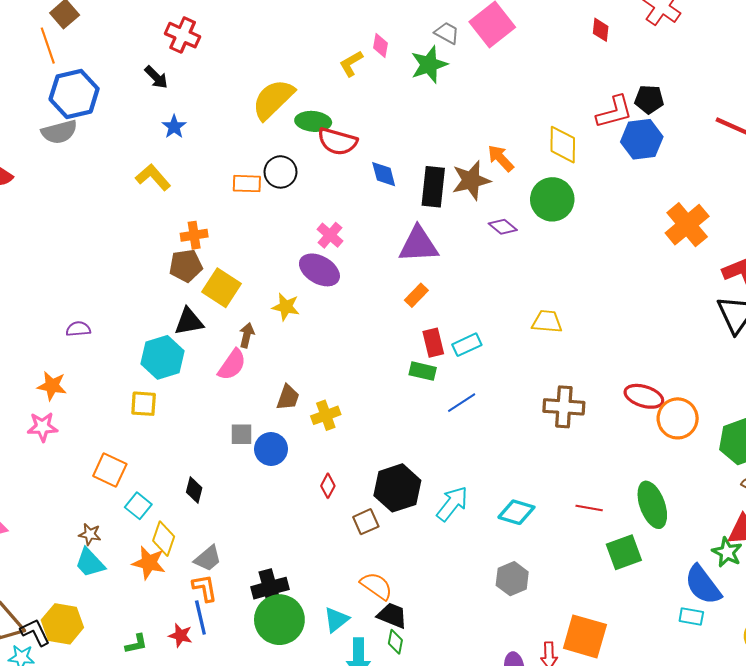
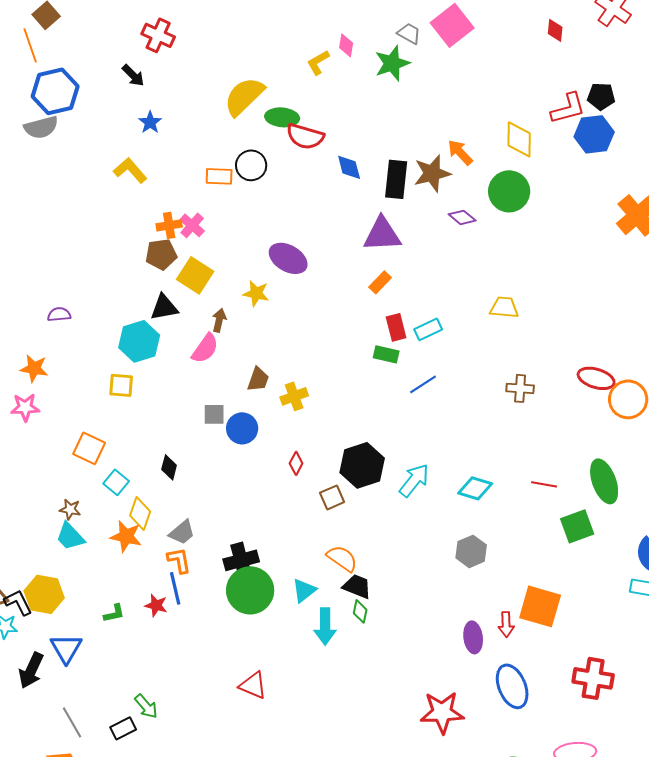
pink cross: (330, 235) -> (192, 225), moved
brown cross: (564, 407) -> (520, 388), size x0.7

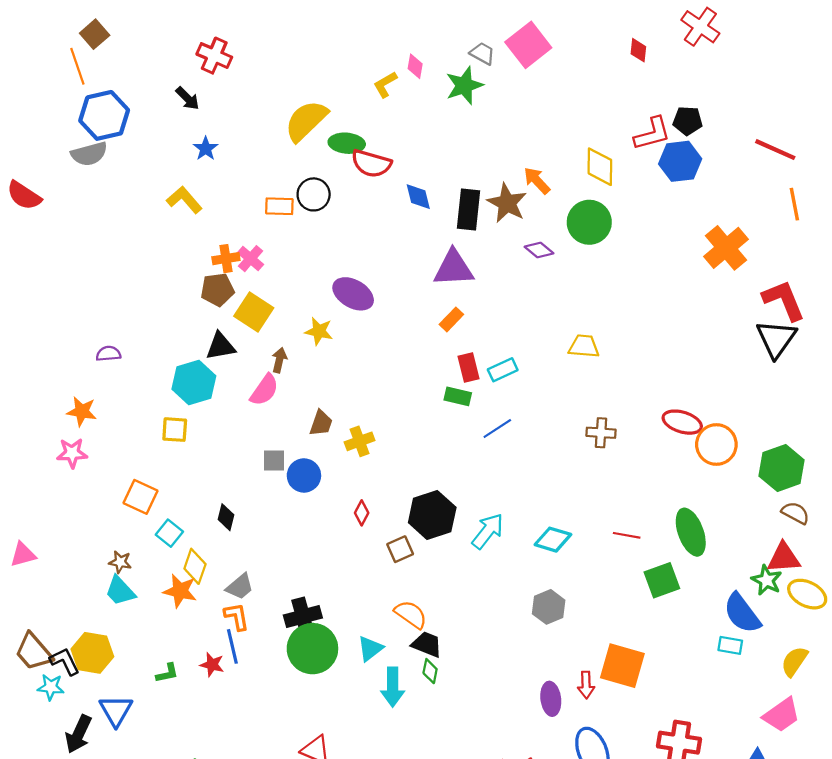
brown star: (432, 173) -> (507, 203), turned -30

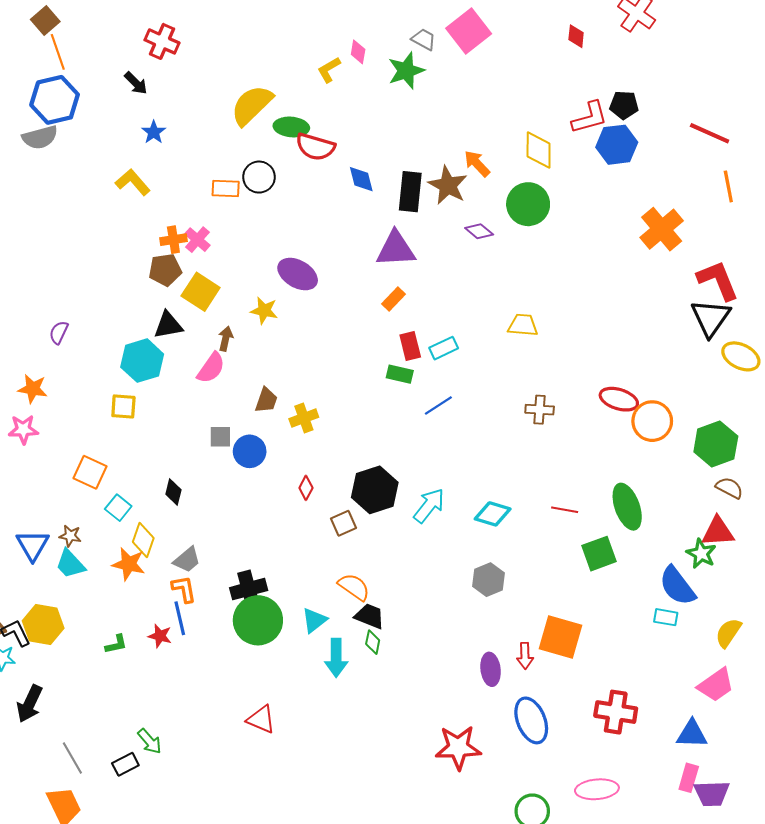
orange line: (77, 66) -> (58, 52), moved
purple semicircle: (108, 354) -> (59, 332), turned -60
yellow ellipse: (807, 594) -> (741, 356), moved
blue triangle: (116, 711) -> (33, 545), moved

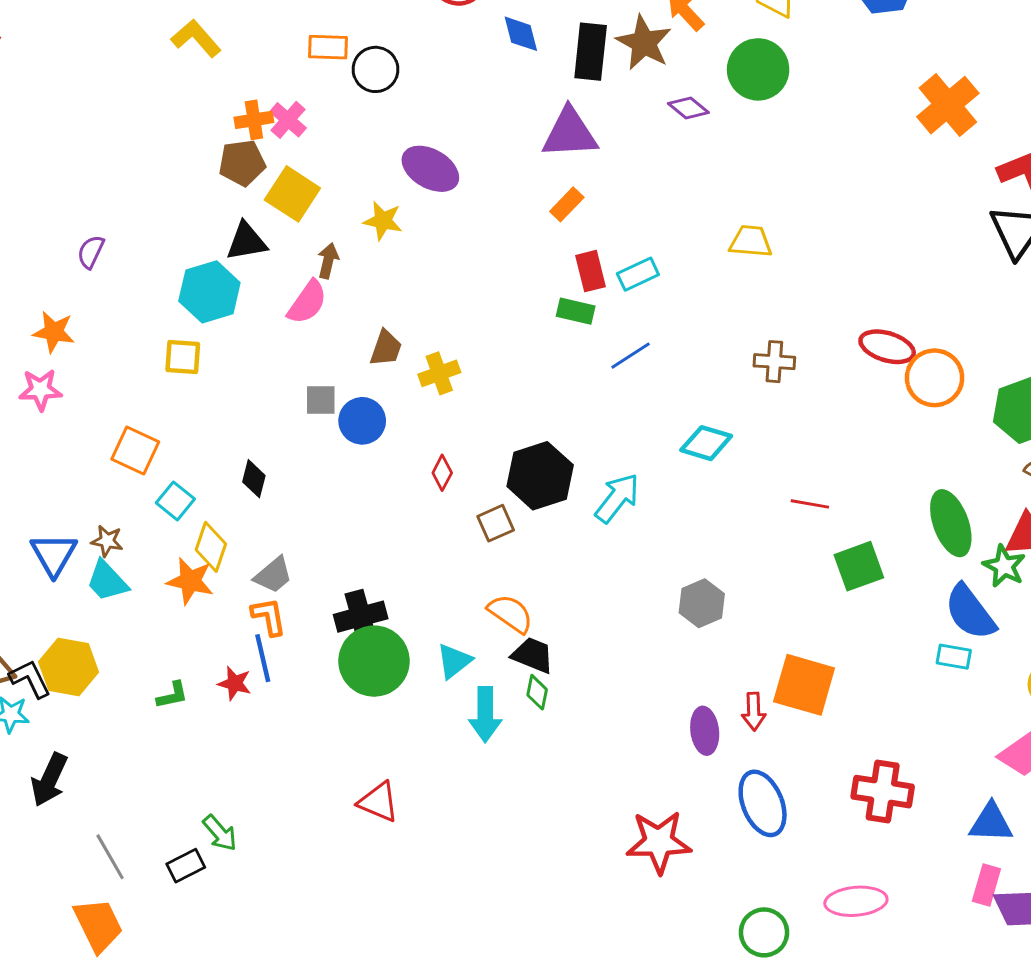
black circle: (259, 177) -> (376, 69), moved
green ellipse: (627, 507) -> (951, 523), moved
cyan diamond: (493, 514) -> (706, 443), moved

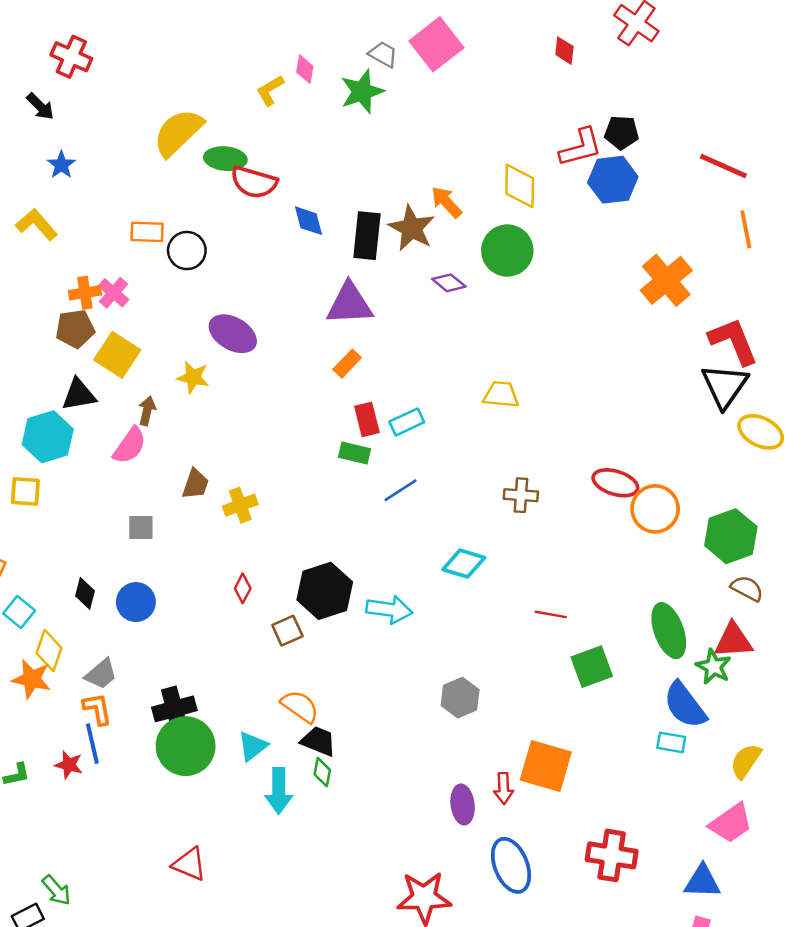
blue circle: (362, 421) -> (136, 602), moved
cyan arrow: (617, 498) -> (389, 609), turned 60

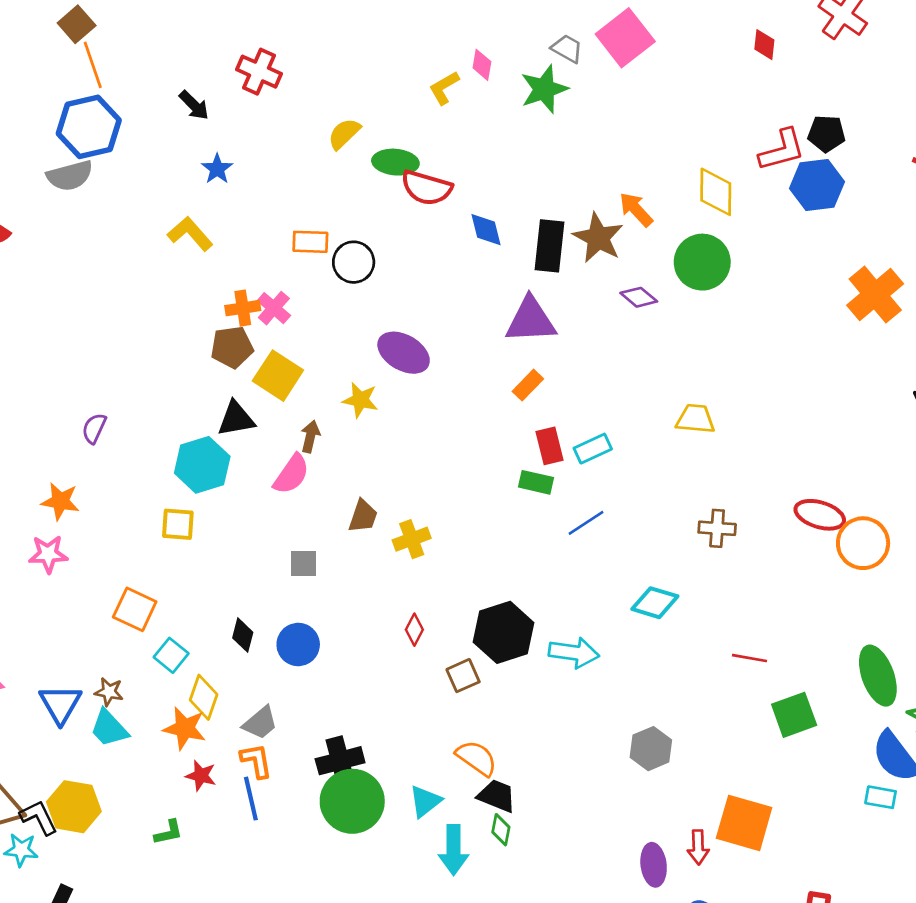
red cross: (71, 57) -> (259, 72), moved
yellow semicircle: (178, 133) -> (344, 134), size x0.6
red star: (69, 765) -> (201, 776), moved

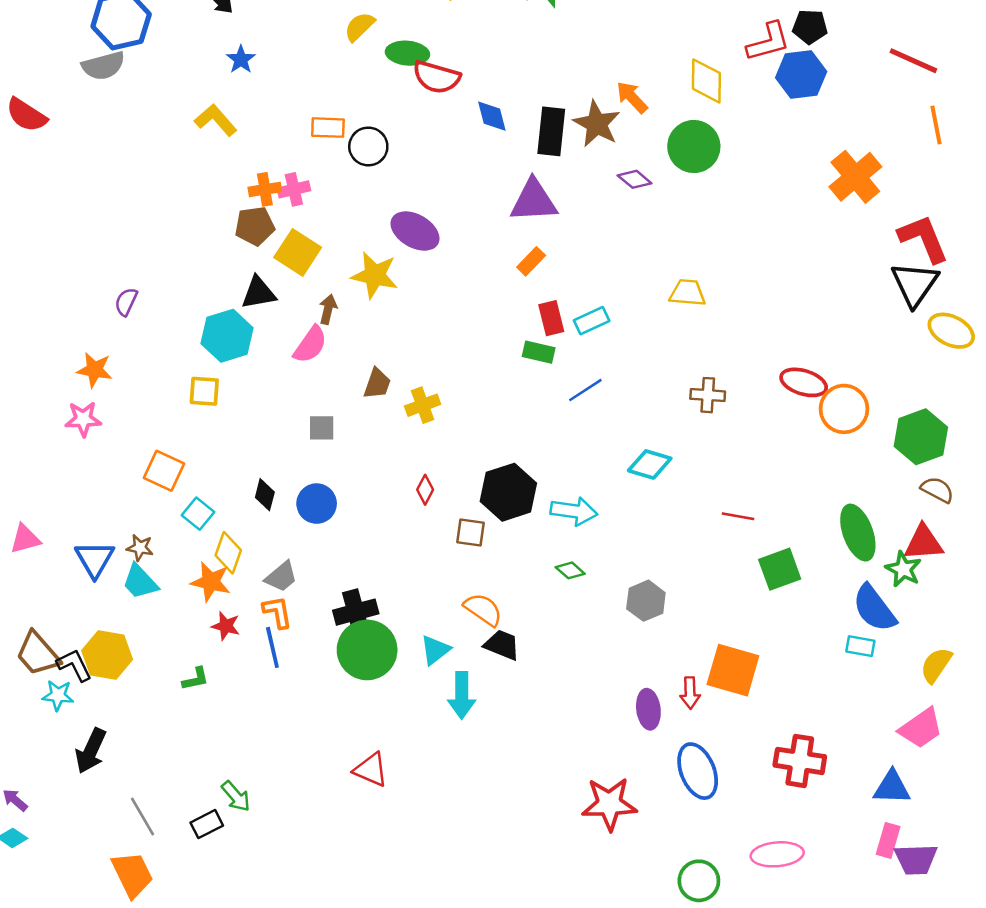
pink cross: (274, 308) -> (294, 189), turned 36
yellow star: (360, 400) -> (375, 275), size x1.4
brown square: (463, 676) -> (471, 533), turned 32
green diamond: (501, 830) -> (570, 570), moved, turned -60

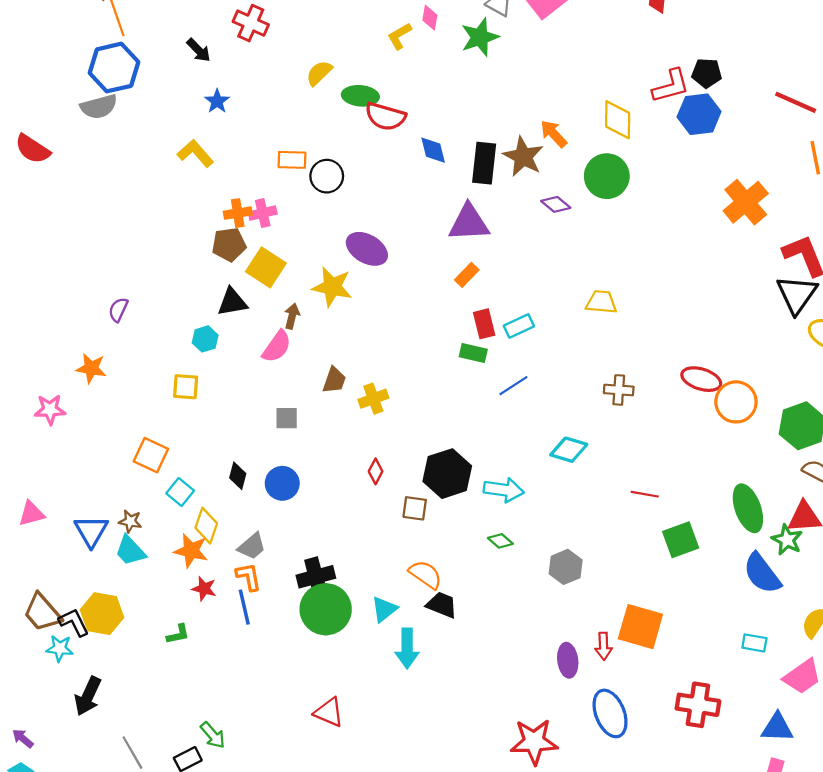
cyan hexagon: (227, 336) -> (205, 339), size x0.6
pink star: (83, 419) -> (50, 410), moved
cyan rectangle: (860, 646) -> (754, 643), moved

